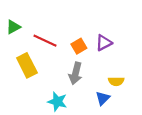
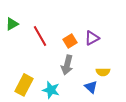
red line: (45, 41) -> (40, 36), turned 35
yellow rectangle: (27, 65) -> (24, 85), moved, turned 55
blue triangle: (103, 98) -> (91, 87), turned -32

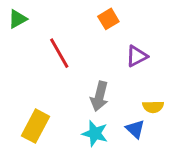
green triangle: (12, 24) -> (18, 19), moved
orange square: (70, 41) -> (108, 19), moved
cyan star: (51, 90) -> (95, 134), moved

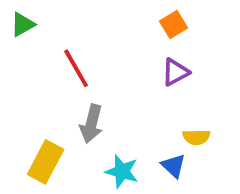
orange square: (108, 19) -> (173, 24), moved
gray arrow: (99, 96) -> (91, 124), moved

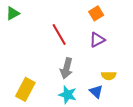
red line: (76, 68) -> (59, 34), moved
gray arrow: (91, 124) -> (66, 68), moved

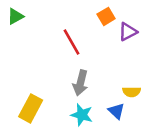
orange square: (96, 13) -> (106, 16), moved
purple triangle: (97, 40) -> (128, 32), moved

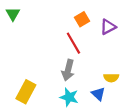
green triangle: (15, 16) -> (13, 14), turned -32
orange square: (106, 16) -> (82, 19), moved
red line: (72, 42) -> (73, 43), moved

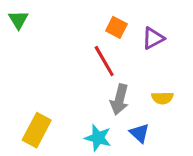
orange square: (82, 19) -> (116, 27), turned -32
gray arrow: (68, 70) -> (119, 99), moved
yellow semicircle: (111, 78) -> (162, 98), moved

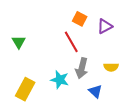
green triangle: (18, 20) -> (19, 42), moved
cyan star: (98, 138) -> (60, 80), moved

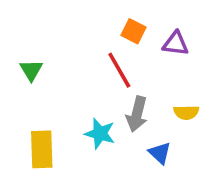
purple triangle: (105, 26) -> (176, 44), turned 35
yellow rectangle: (25, 89) -> (42, 149), turned -30

